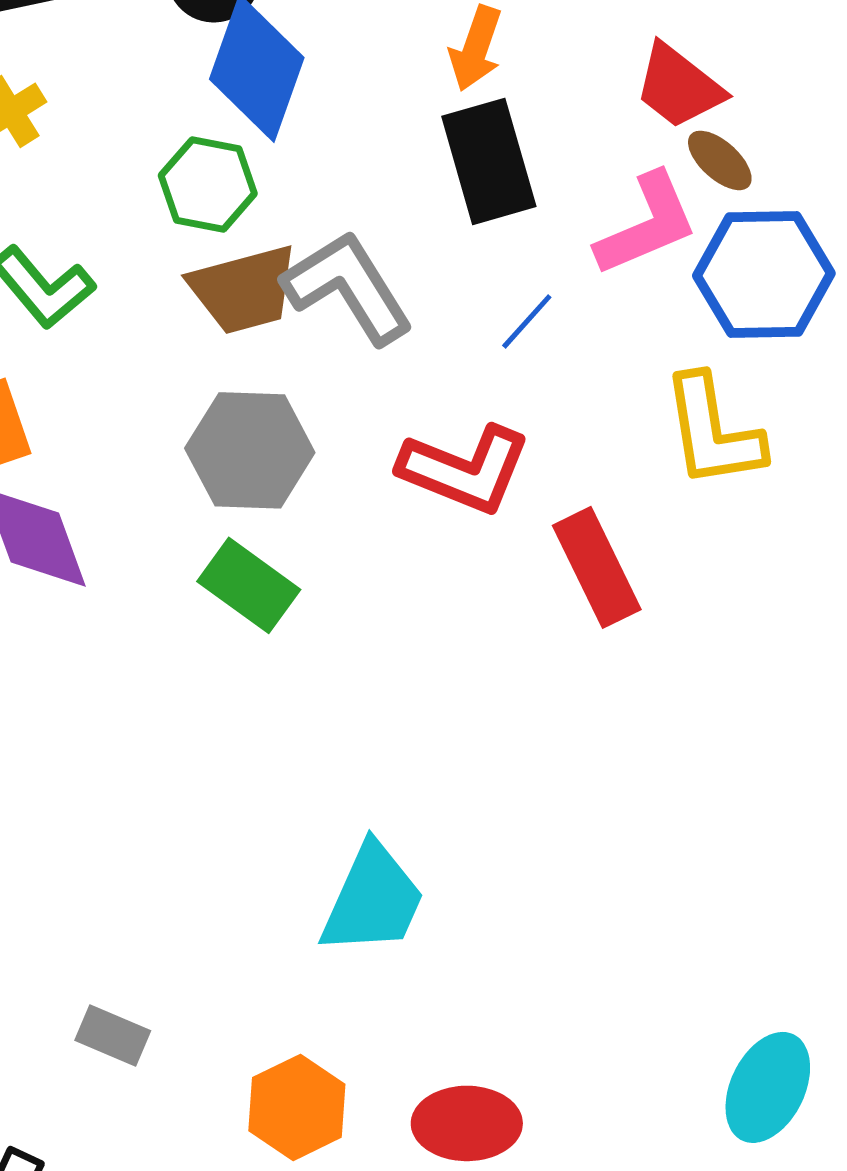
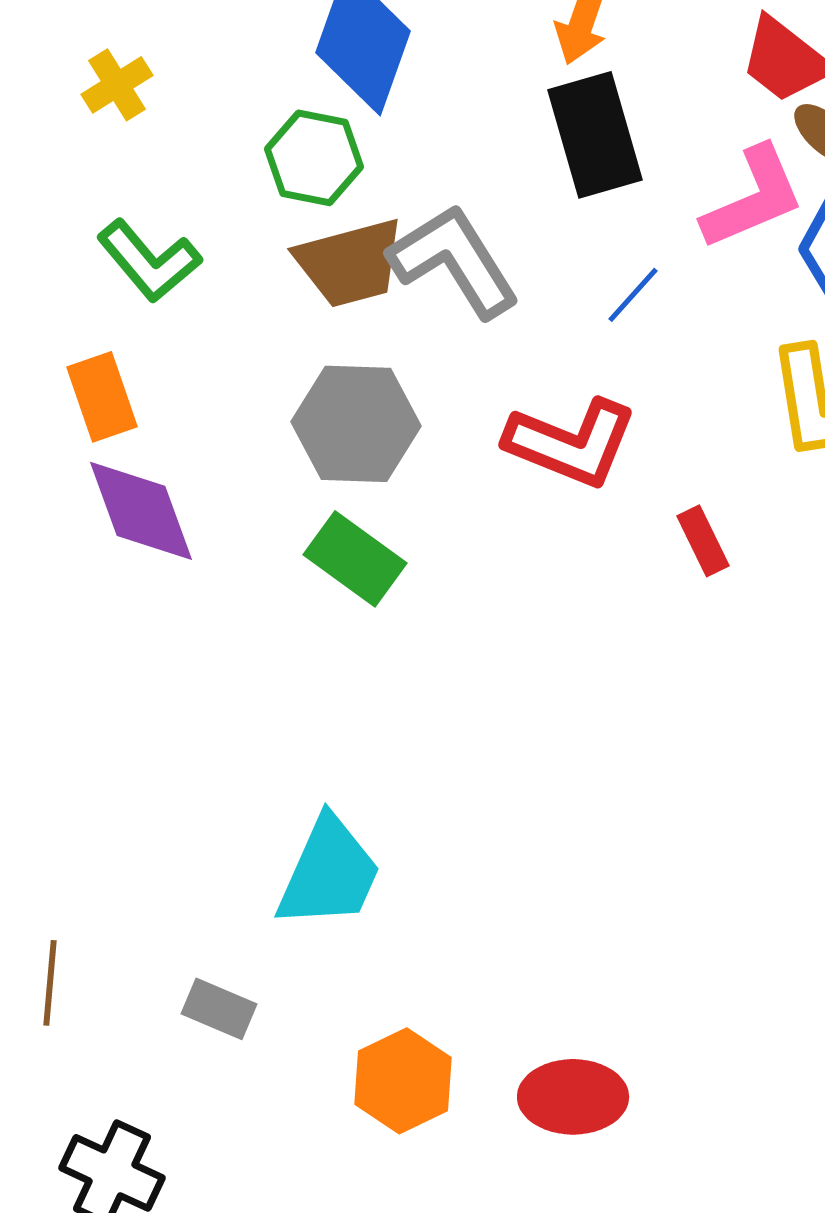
red rectangle: (597, 567) -> (703, 541), size x0.6
cyan trapezoid: (373, 899) -> (329, 873), moved

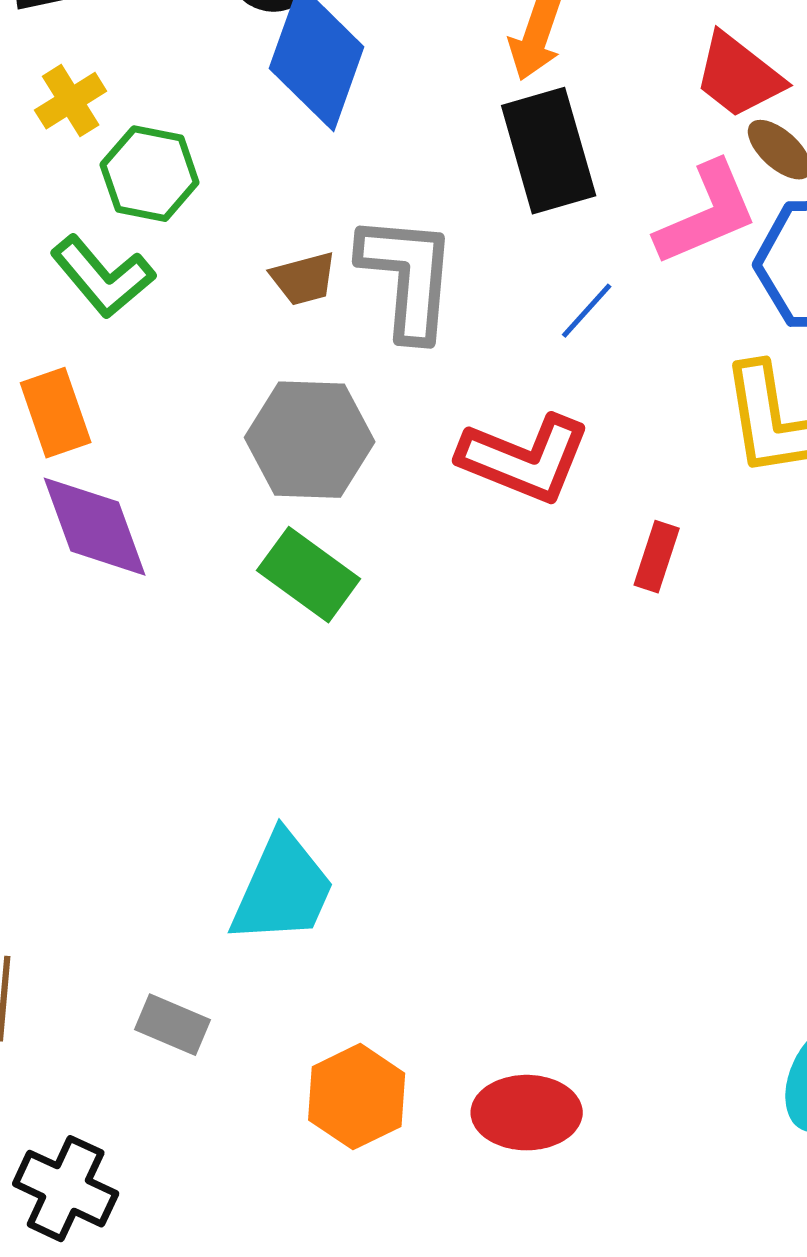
green hexagon: (314, 158) -> (150, 174), moved
gray L-shape: (454, 261) -> (408, 277), turned 37
brown trapezoid: (350, 263) -> (304, 279), size x0.6
red rectangle: (703, 541) -> (657, 557), turned 44

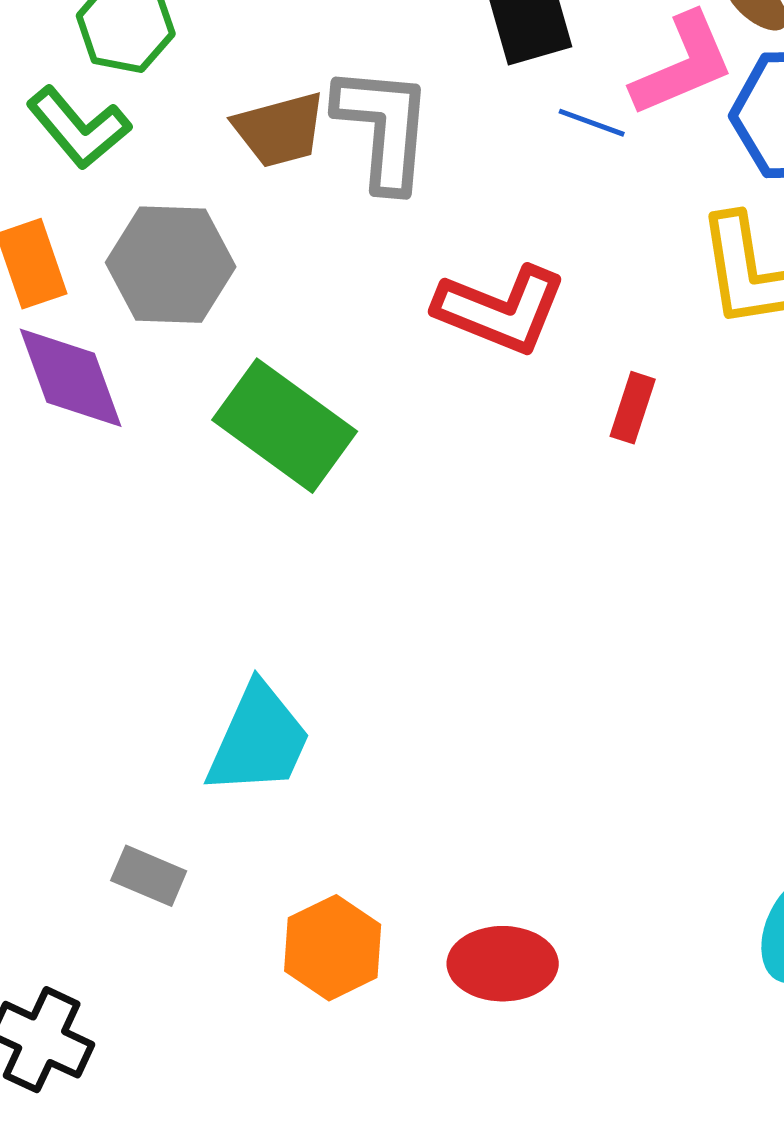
brown trapezoid: (304, 279) -> (280, 130), size x1.4
blue line: (587, 311) -> (592, 123), moved, turned 68
gray hexagon: (310, 440) -> (171, 265), moved
green rectangle: (309, 575) -> (285, 426), size x1.4

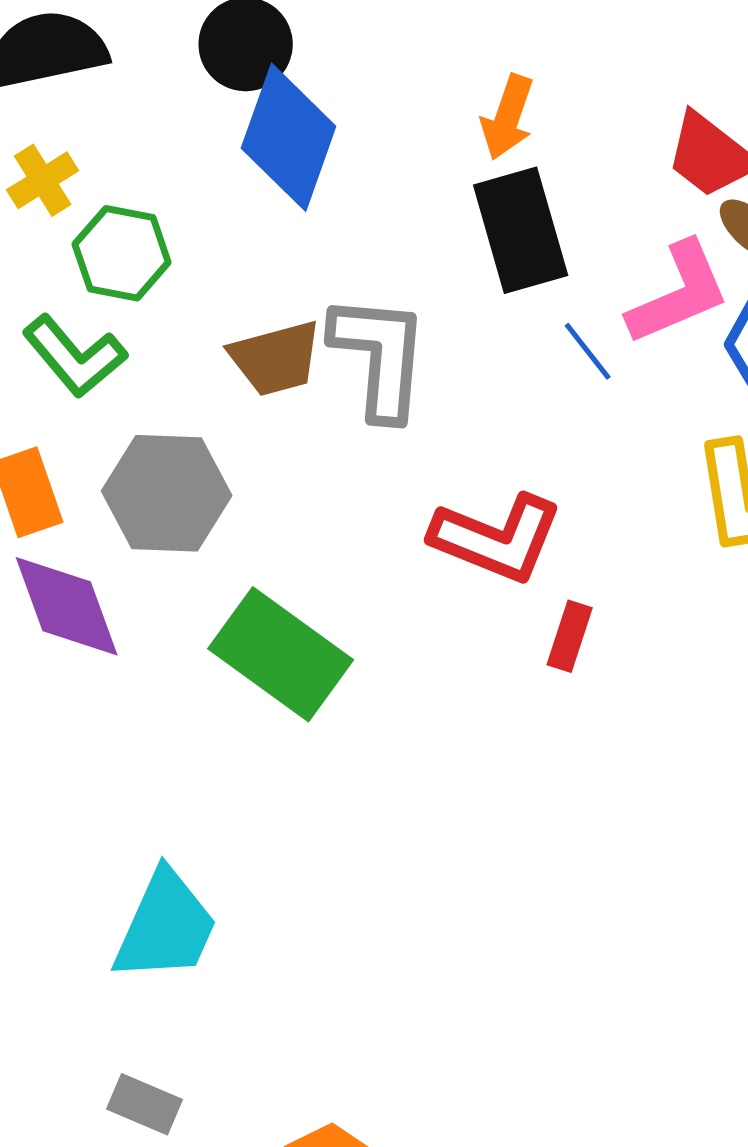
blue line: (592, 123) -> (588, 351), turned 32
red rectangle: (633, 408) -> (570, 636), moved
cyan trapezoid: (259, 740) -> (166, 926), moved

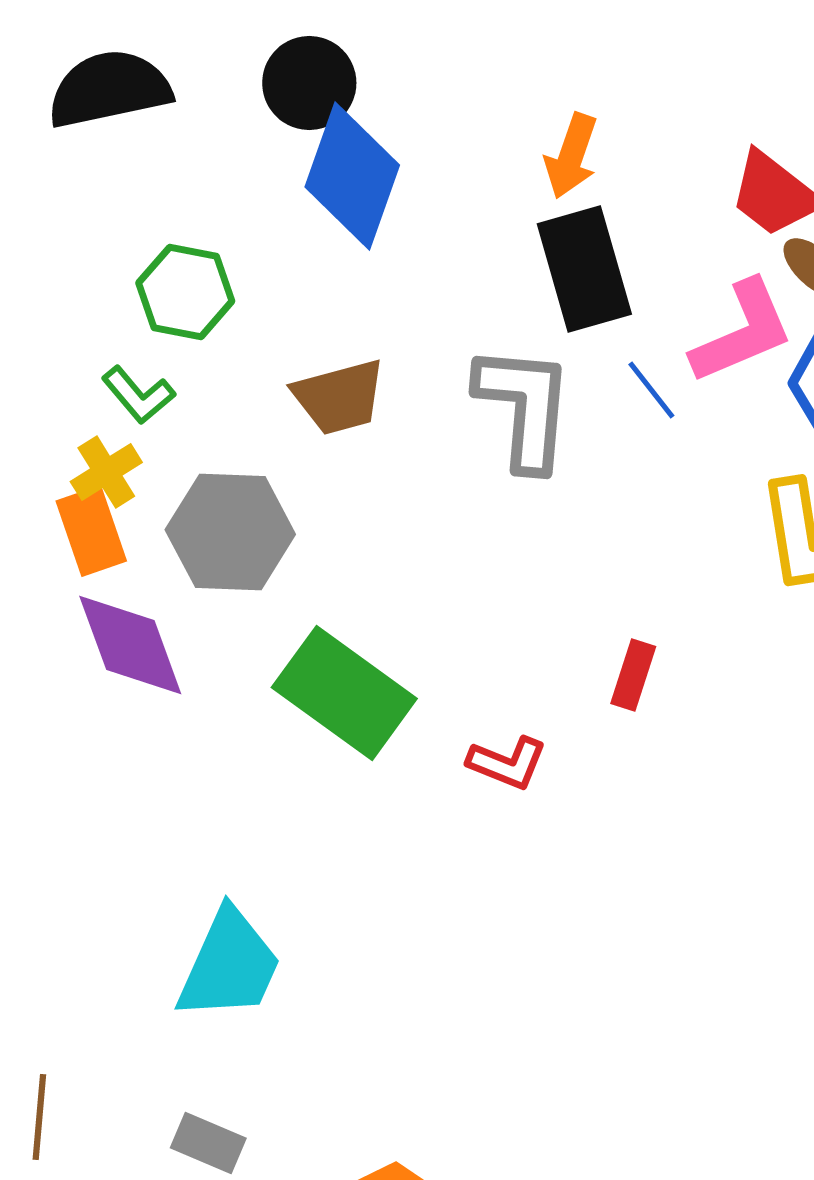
yellow cross: (43, 180) -> (106, 472), moved
green L-shape: (75, 356) -> (138, 395), size x0.7
gray L-shape: (380, 356) -> (524, 407), moved
red L-shape: (497, 538) -> (507, 763), moved, size x0.6

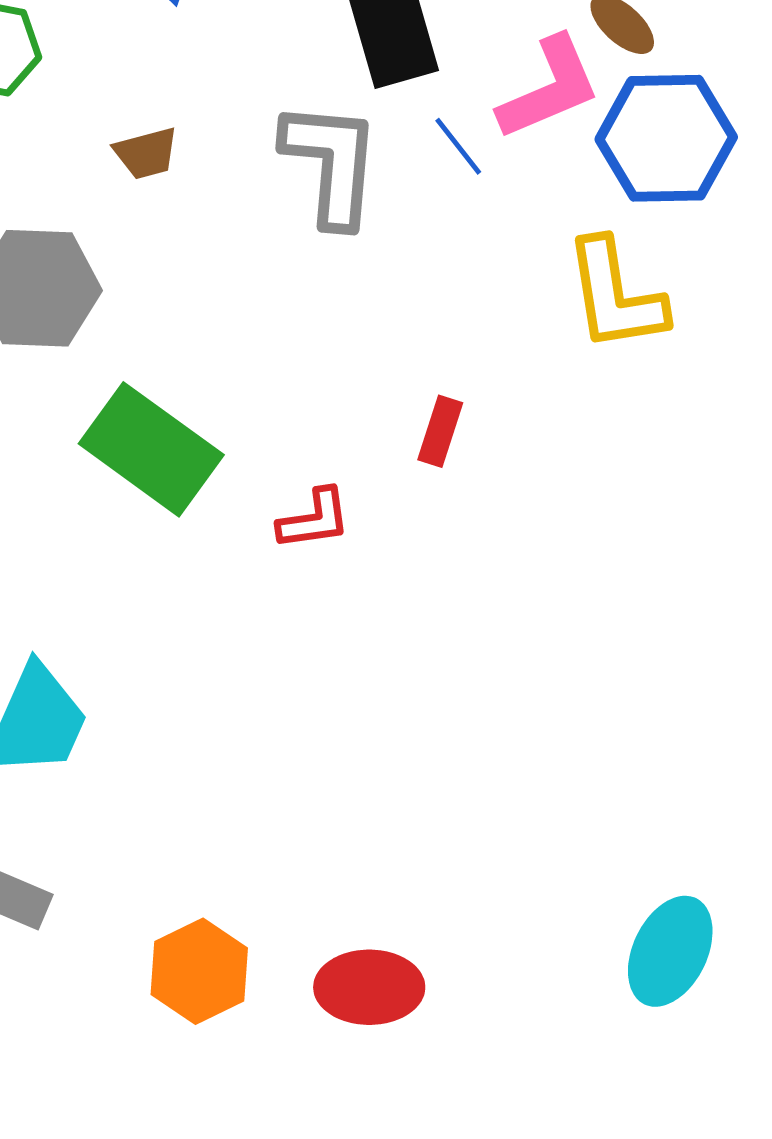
brown trapezoid: (339, 397) -> (146, 153), size x0.7
red L-shape: (507, 763) -> (314, 519), turned -30

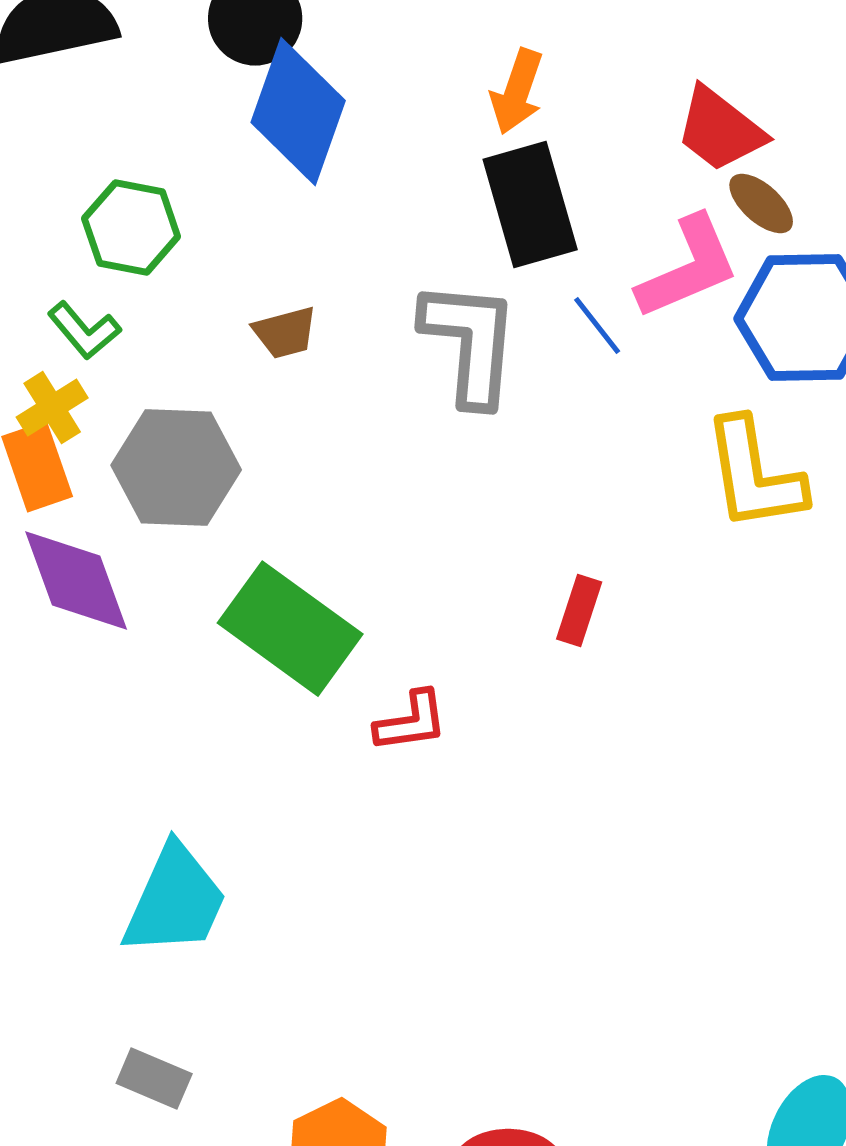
red L-shape: (314, 519) -> (411, 722), moved

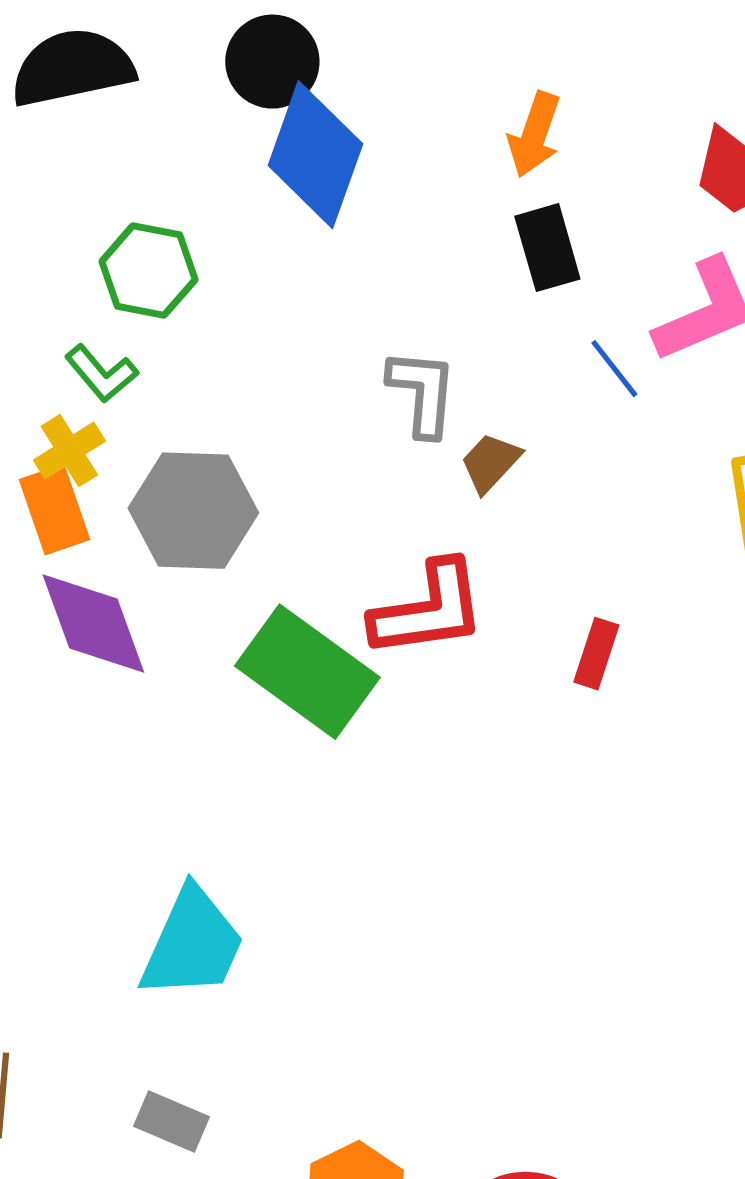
black rectangle: (530, 205) -> (547, 248), size x0.7
brown trapezoid: (285, 333) -> (490, 463), moved, turned 148
gray L-shape: (470, 343) -> (422, 393), moved, size x0.7
red L-shape: (411, 722) -> (428, 610), moved, size x1.6

